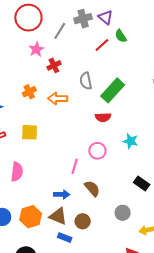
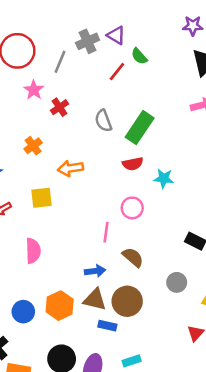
orange arrow: (58, 98) -> (70, 168), moved
cyan star: (131, 141) -> (164, 178), moved
brown circle: (83, 221) -> (127, 301), size x1.5

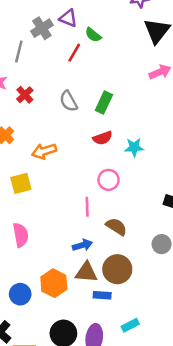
green rectangle: (140, 128) -> (104, 102), size x0.7

